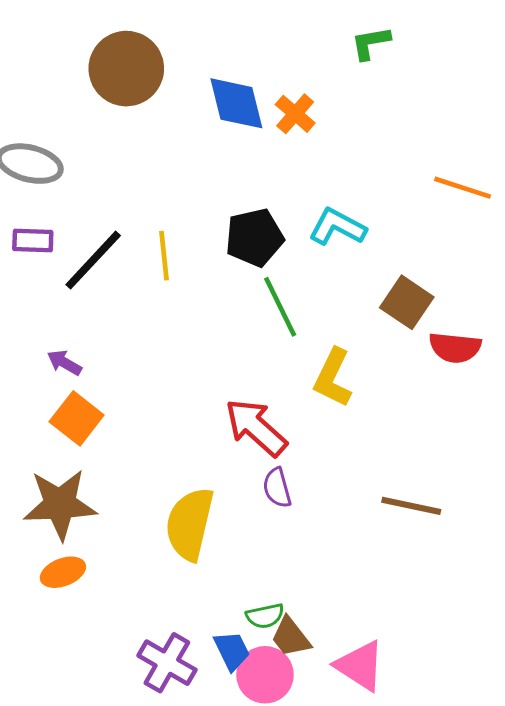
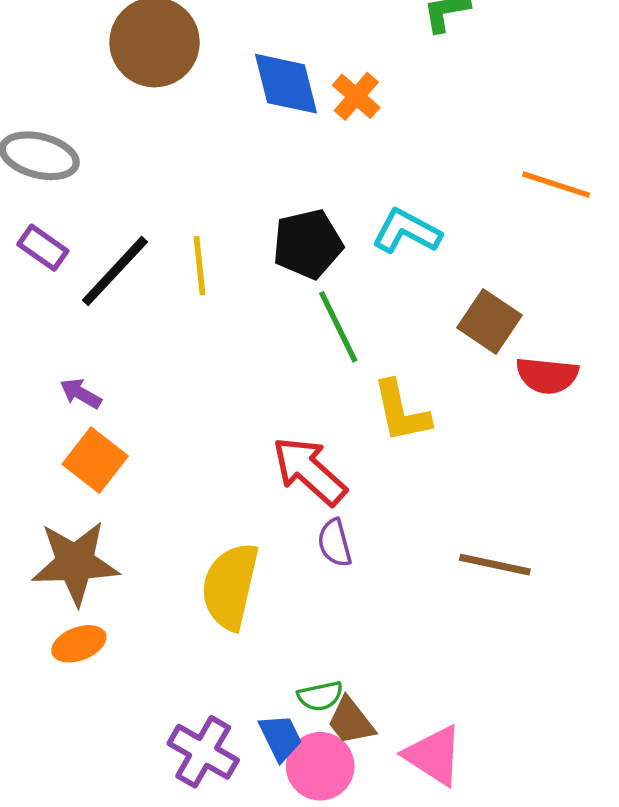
purple rectangle: (33, 240) -> (43, 248), turned 33
yellow L-shape: (333, 378) -> (401, 411), turned -38

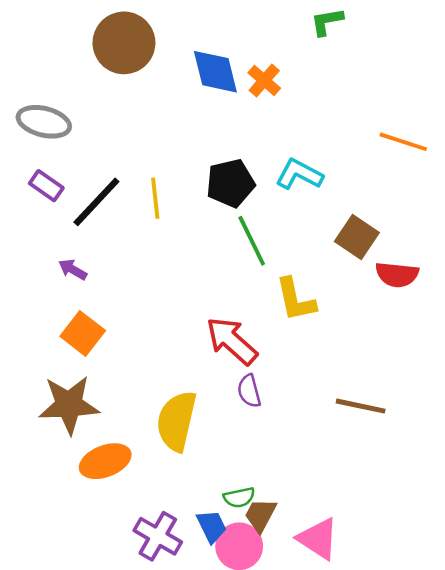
purple arrow: (81, 393) -> (73, 270), moved
orange ellipse: (79, 644) -> (105, 461), moved, size x1.4
brown trapezoid: (351, 721) -> (260, 515), turned 66

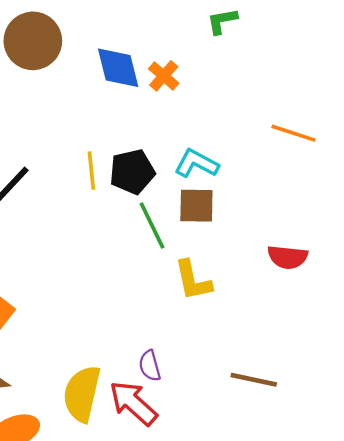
yellow line: (155, 198) -> (91, 171), moved
brown square: (357, 237) -> (196, 206), moved, turned -33
red arrow: (232, 341) -> (133, 403), moved

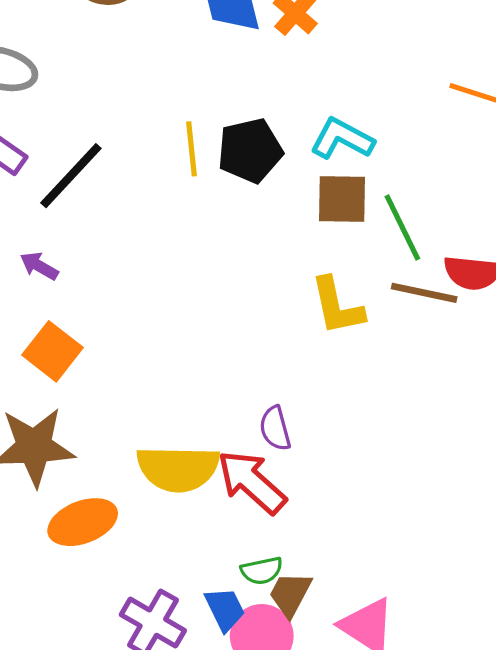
green line: (152, 225) -> (402, 228), moved
brown line: (254, 380) -> (424, 293), moved
yellow semicircle: (82, 394) -> (178, 469), turned -102

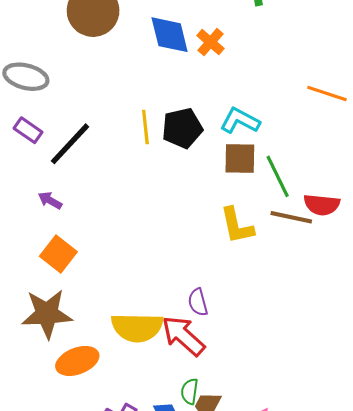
green semicircle: (262, 571) -> (190, 391), turned 110

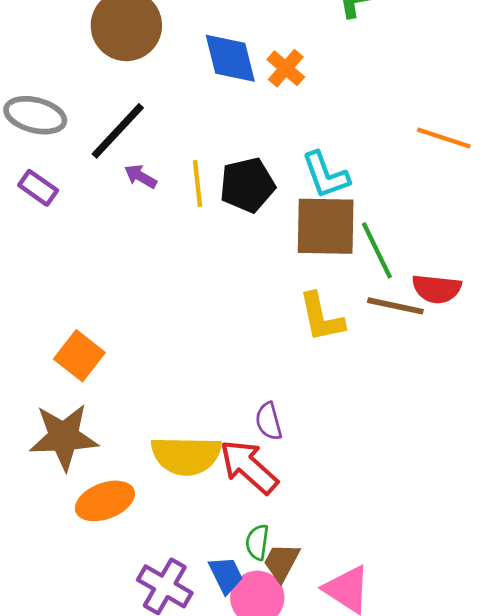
cyan L-shape: (240, 121) -> (326, 175), turned -138
black line: (70, 144) -> (118, 131), moved
brown square: (240, 159) -> (326, 226), size x1.4
purple arrow: (50, 200) -> (141, 176), moved

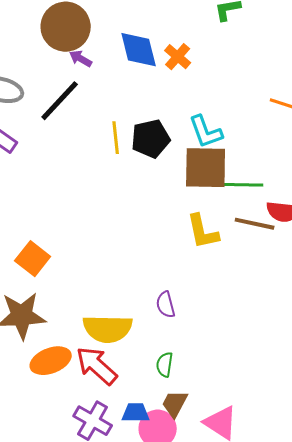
purple arrow: (141, 176) -> (81, 59), moved
green line: (377, 250) -> (242, 185), turned -63
red arrow: (249, 467) -> (97, 366), moved
green semicircle: (257, 542) -> (165, 365), moved
blue trapezoid: (226, 575) -> (136, 413), turned -64

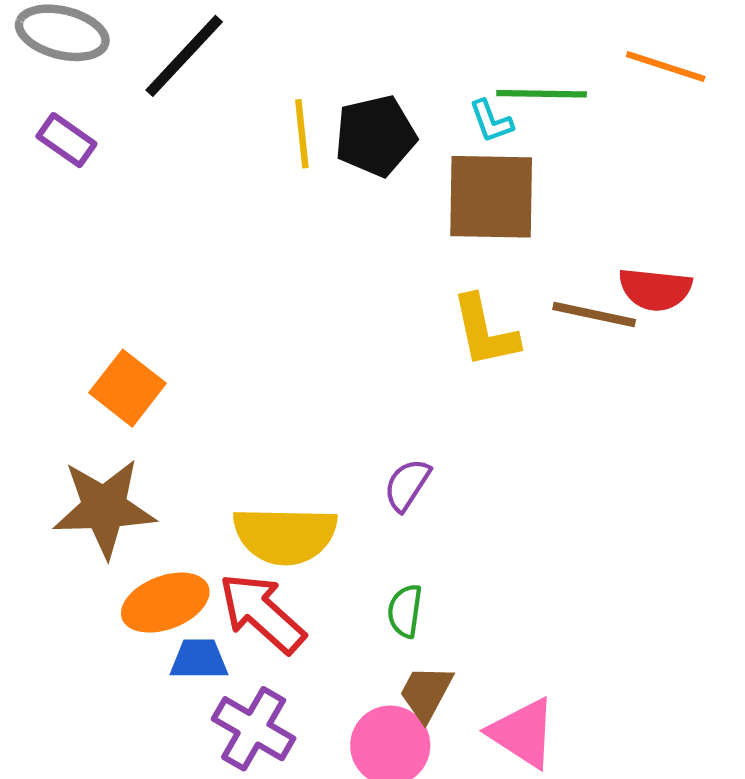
cyan L-shape: (206, 132) -> (491, 121), size x0.6
green line: (242, 185) -> (542, 94), moved
purple semicircle: (166, 305) -> (407, 485), turned 48
blue trapezoid: (136, 413) -> (199, 659), moved

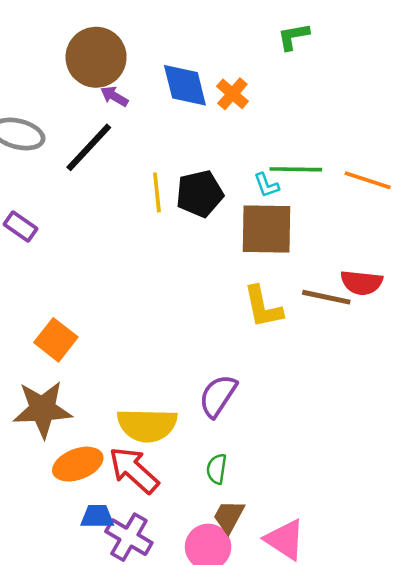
orange line: (666, 66) -> (368, 180), moved
purple rectangle: (66, 140) -> (21, 227), moved
purple semicircle: (407, 485) -> (218, 396), size x1.4
blue trapezoid: (199, 659) -> (97, 516), moved

